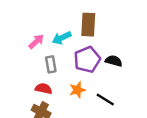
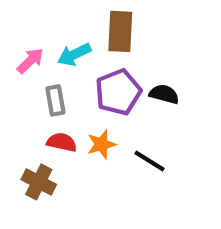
red semicircle: (44, 89) -> (62, 142), moved

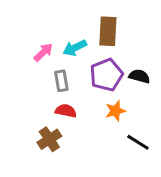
orange star: (101, 144) -> (115, 111), moved
black line: (149, 161) -> (138, 142), moved
brown cross: (39, 182) -> (49, 139), turned 30

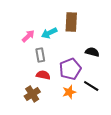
purple pentagon: (106, 75) -> (70, 69), moved
orange star: (115, 111) -> (69, 92), moved
black line: (138, 142) -> (91, 86), moved

